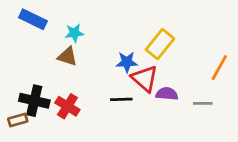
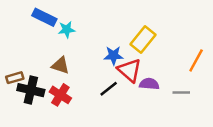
blue rectangle: (33, 19) -> (44, 17), moved
brown triangle: (67, 57) -> (60, 65), moved
black line: (121, 99) -> (109, 89), turned -36
brown rectangle: (18, 120) -> (15, 78), moved

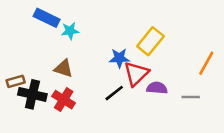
red triangle: (130, 70) -> (136, 74), turned 35

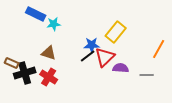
brown rectangle: (16, 81) -> (12, 63), turned 40
black line: (114, 93) -> (88, 56), moved
black cross: (32, 94) -> (25, 73), turned -30

